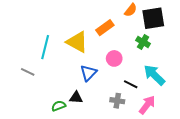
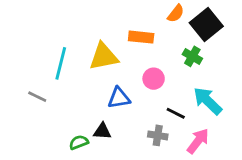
black square: (153, 18) -> (206, 25), turned -30
orange rectangle: (105, 28) -> (141, 37), turned 42
yellow triangle: (77, 42) -> (104, 56), turned -40
blue triangle: (88, 73) -> (119, 98), turned 36

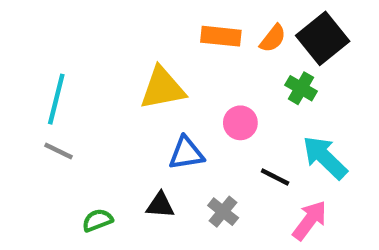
orange semicircle: (176, 13) -> (273, 38), moved
orange rectangle: (141, 37) -> (221, 36), moved
cyan line: (61, 63) -> (56, 99), moved
gray cross: (158, 135) -> (223, 212), moved, turned 30
green semicircle: (79, 142) -> (97, 220), moved

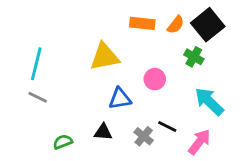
black line: (275, 177) -> (167, 127), moved

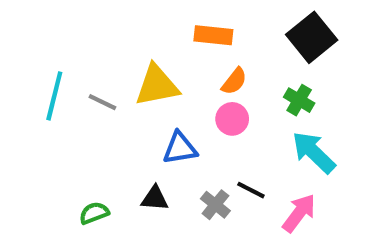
orange semicircle: (176, 25) -> (234, 81), moved
green cross: (194, 57) -> (299, 100), moved
gray line: (38, 97) -> (102, 102), moved

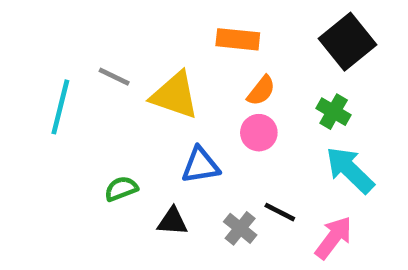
yellow triangle: (157, 85) -> (175, 95), turned 30
gray line: (102, 102) -> (114, 77), moved
green semicircle: (94, 213) -> (121, 189), moved

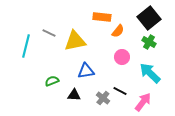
orange semicircle: (261, 91) -> (118, 31), moved
yellow triangle: (175, 95) -> (75, 41), turned -30
green cross: (334, 112) -> (149, 42), moved
pink circle: (259, 133) -> (122, 57), moved

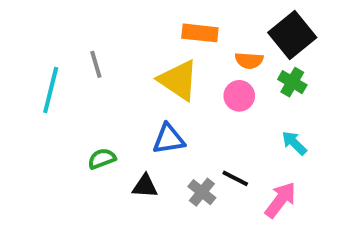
orange semicircle: (118, 31) -> (249, 60), moved, turned 56
gray line: (49, 33) -> (96, 64), turned 48
yellow triangle: (75, 41) -> (178, 80), moved, turned 45
pink circle: (122, 57) -> (239, 96), moved
cyan arrow: (150, 73) -> (294, 143), size x0.6

